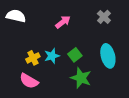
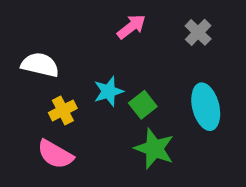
white semicircle: (16, 16) -> (40, 65), moved
pink arrow: (63, 22) -> (131, 27), moved
cyan star: (52, 56) -> (109, 91), moved

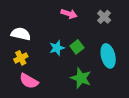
pink arrow: (131, 27) -> (69, 14), turned 56
green square: (143, 105) -> (77, 47), moved
yellow cross: (63, 110) -> (21, 58), moved

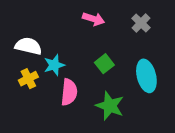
cyan star: (57, 48) -> (54, 65), moved
pink semicircle: (29, 81) -> (69, 92), moved, turned -114

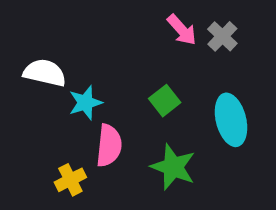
pink arrow: (94, 19) -> (182, 30), moved, turned 30
yellow cross: (28, 79) -> (70, 180), moved

